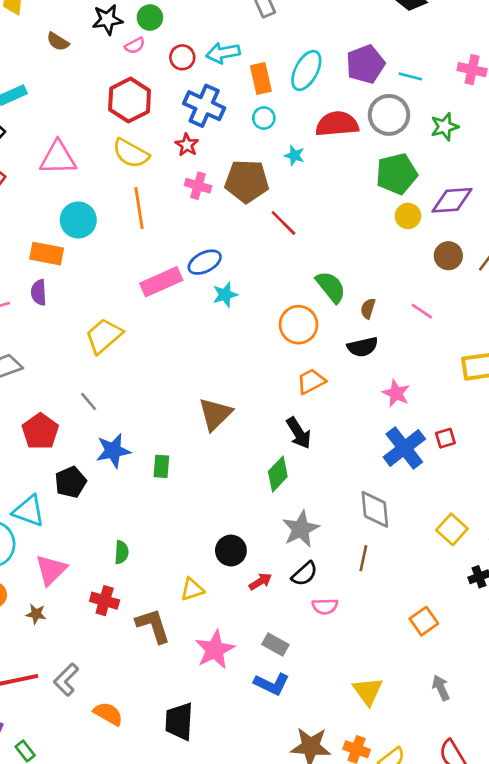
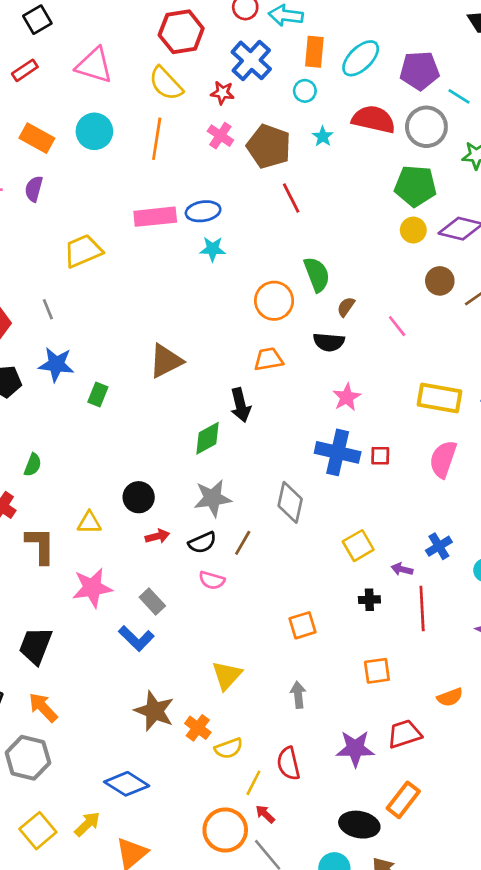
red star: (187, 145) -> (222, 93), turned 30
orange rectangle: (47, 254) -> (37, 138), moved
blue cross: (404, 448) -> (338, 452), turned 33
brown line: (363, 558) -> (243, 543), moved

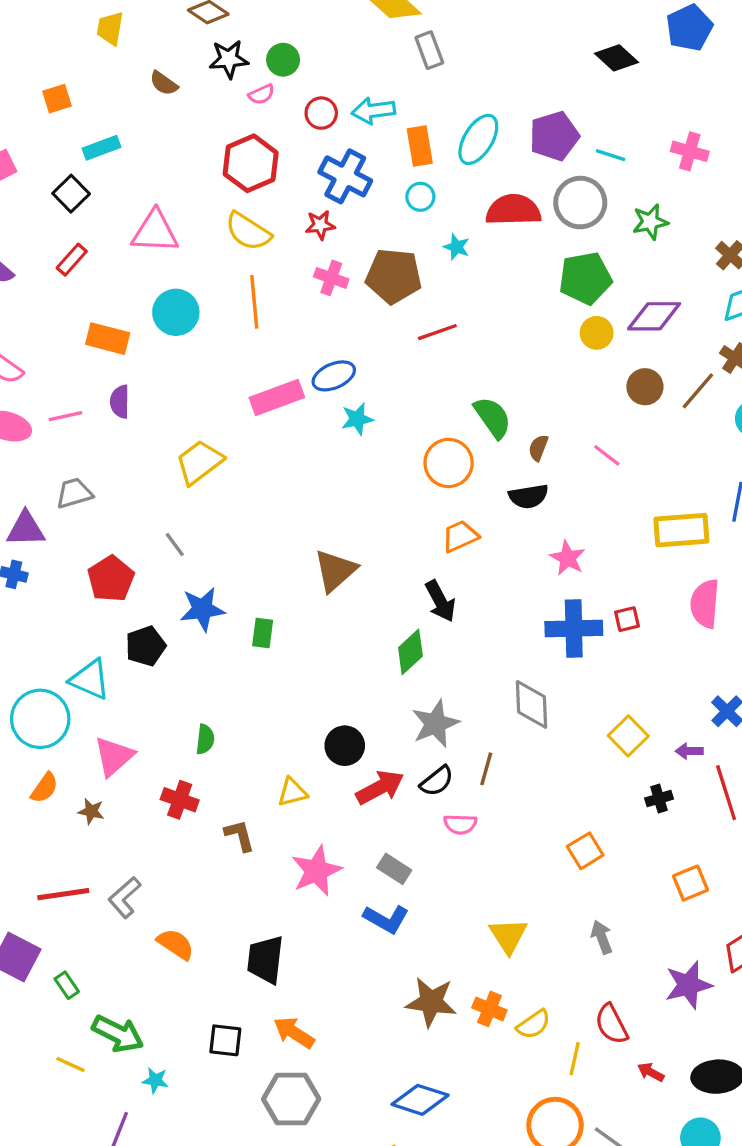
red line: (291, 198) -> (437, 332), turned -68
red arrow: (157, 536) -> (380, 787), size x1.6
brown L-shape: (40, 545) -> (240, 835), size x0.7
red arrow: (265, 814) -> (651, 1072), moved

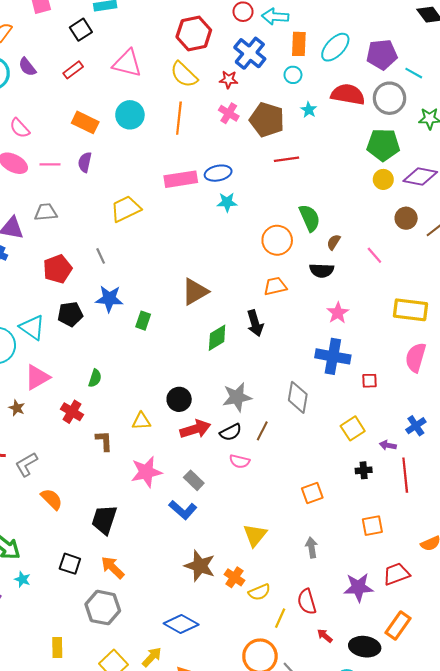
red square: (627, 619) -> (370, 381), moved
green diamond: (410, 652) -> (217, 338), moved

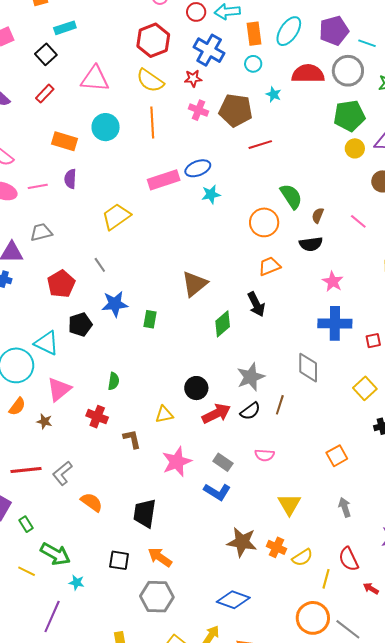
pink semicircle: (240, 461) -> (265, 455), moved

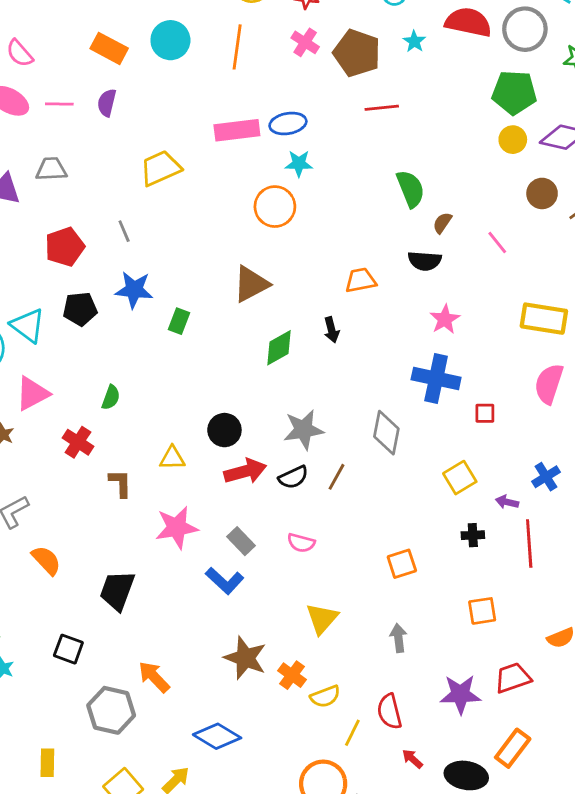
orange circle: (264, 222) -> (275, 207), moved
black arrow: (256, 304) -> (332, 330), size x0.7
orange arrow: (160, 557) -> (154, 677), moved

